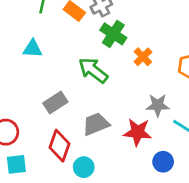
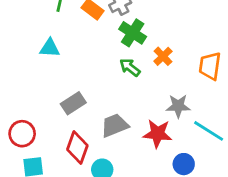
green arrow: (93, 70) -> (130, 67), moved, size x0.7

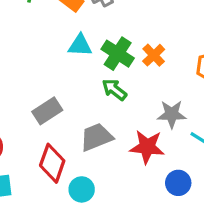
green cross: (133, 33) -> (118, 54), moved
cyan triangle: (50, 48) -> (80, 45), moved
green arrow: (130, 67) -> (114, 90), moved

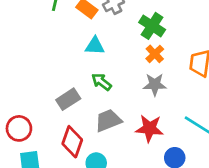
green cross: (118, 54) -> (152, 26), moved
green arrow: (114, 90) -> (102, 82), moved
gray star: (172, 114) -> (155, 85), moved

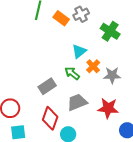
cyan triangle: (95, 46) -> (79, 51), moved, turned -42
orange cross: (155, 54) -> (93, 66), moved

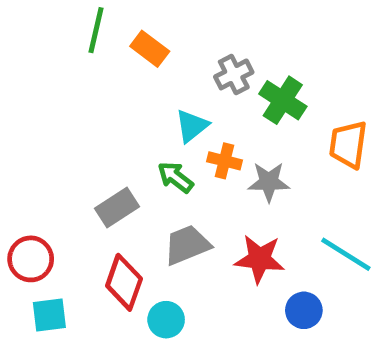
gray cross: (81, 14) -> (234, 74), moved
green cross: (110, 31) -> (283, 100), moved
orange cross: (93, 66) -> (224, 161), turned -32

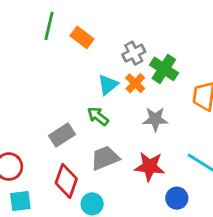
orange cross: (224, 161) -> (135, 83), moved, turned 30

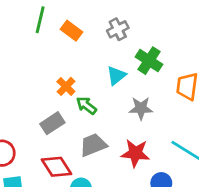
gray cross: (134, 53) -> (118, 29), moved
orange cross: (135, 83) -> (66, 86), moved
cyan triangle: (108, 85) -> (116, 76), moved
red diamond: (66, 181) -> (56, 167), turned -52

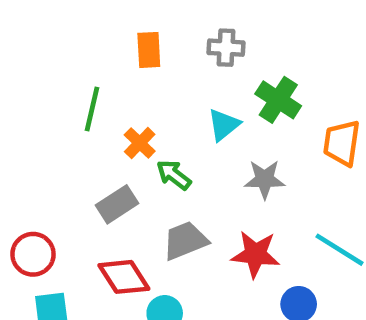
green line: (40, 20) -> (92, 109), moved
gray cross: (118, 29) -> (226, 48), turned 30
orange rectangle: (71, 31) -> (149, 50), turned 50

